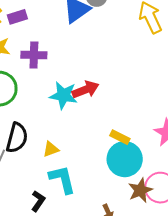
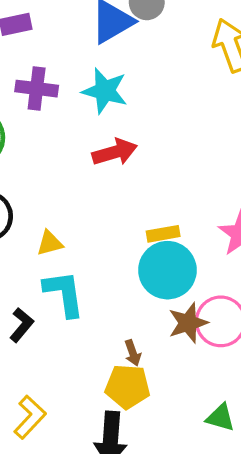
cyan star: (63, 95) -> (105, 91), moved
yellow rectangle: (120, 137) -> (163, 234), turned -42

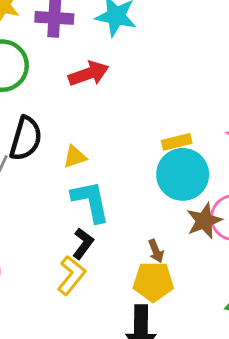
red arrow: (115, 152) -> (89, 74), moved
black L-shape: (22, 325) -> (83, 244), moved
yellow L-shape: (30, 417) -> (71, 275), moved

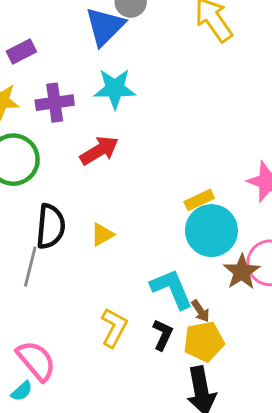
cyan L-shape: (91, 201) -> (172, 289), moved
black L-shape: (83, 244) -> (163, 335), moved
yellow L-shape: (71, 275) -> (114, 328), moved

